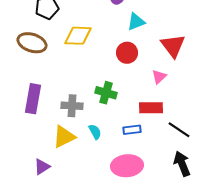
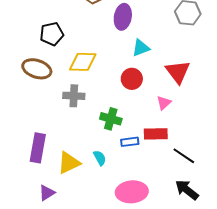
purple rectangle: (33, 99) -> (38, 148), moved
gray cross: (72, 106) -> (74, 96), moved
blue rectangle: (132, 130) -> (130, 142), moved
black arrow: (182, 164) -> (187, 190), turned -30

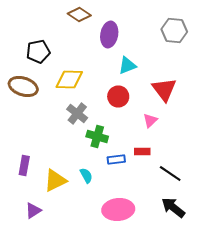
gray cross: (74, 96) -> (77, 114), moved, turned 35
red rectangle: (156, 134) -> (142, 152), size x0.7
purple rectangle: (38, 148) -> (24, 166), size x0.7

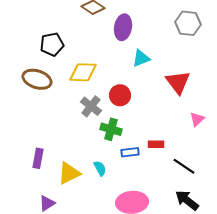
red circle: (118, 96) -> (120, 95), moved
pink triangle: (150, 120) -> (197, 119), moved

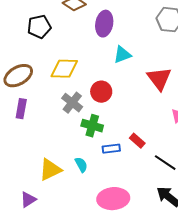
black pentagon: (52, 44) -> (39, 27), moved
brown ellipse: (37, 79) -> (18, 76), turned -48
red rectangle: (156, 144) -> (137, 141), turned 42
purple rectangle: (38, 158) -> (21, 109), moved

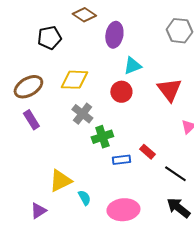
red circle: (101, 92) -> (121, 92), moved
purple rectangle: (21, 109) -> (31, 120), turned -42
green cross: (92, 126) -> (102, 137), turned -35
cyan semicircle: (81, 165) -> (84, 198), moved

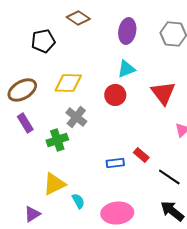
purple ellipse: (114, 35) -> (127, 31), moved
green cross: (102, 137) -> (57, 140), moved

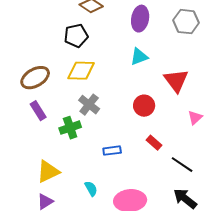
black pentagon: (43, 41) -> (76, 36), moved
red circle: (115, 95) -> (144, 106), moved
blue rectangle: (115, 163) -> (112, 151), moved
yellow triangle: (54, 184) -> (48, 172), moved

